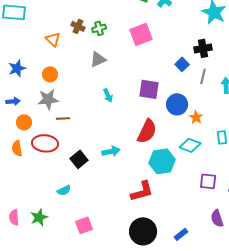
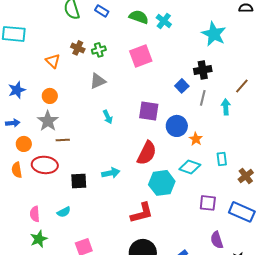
gray star: (48, 99) -> (48, 121), turned -30
black square: (79, 159) -> (79, 181), turned 36
pink semicircle: (14, 217) -> (35, 214), moved

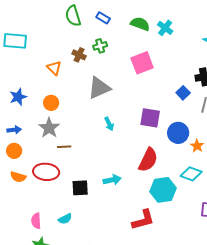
green cross: (99, 50) -> (100, 46), moved
gray triangle: (98, 81) -> (99, 88), size x1.4
orange circle: (24, 144) -> (14, 151), moved
orange semicircle: (17, 170) -> (18, 177), turned -63

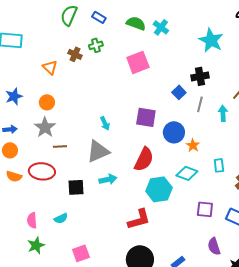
green semicircle: (73, 16) -> (69, 15), turned 40
gray triangle: (99, 88) -> (98, 151), moved

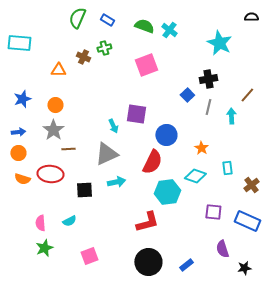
orange triangle: (50, 67) -> (58, 70), turned -42
purple square: (146, 117) -> (136, 114), moved
blue circle: (174, 132) -> (166, 135), moved

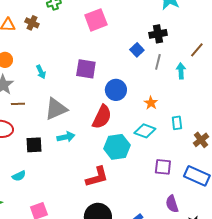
brown cross: (83, 57) -> (32, 23), moved
cyan arrow: (113, 126) -> (41, 72), moved

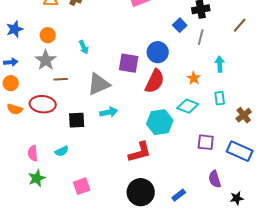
purple square: (86, 69) -> (129, 63), moved
cyan arrow: (181, 71) -> (220, 64), moved
blue circle: (116, 90) -> (158, 52), moved
red semicircle: (102, 117) -> (155, 81), moved

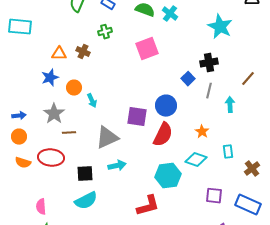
blue star: (15, 29) -> (50, 78), moved
orange circle: (48, 35) -> (74, 88), moved
cyan arrow: (220, 64) -> (230, 105), moved
cyan semicircle: (62, 151) -> (86, 201), moved, size x1.6

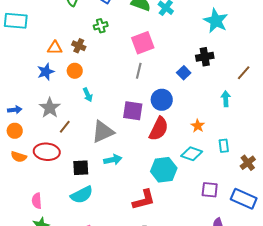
orange circle: (74, 88) -> (75, 71), moved
gray line: (209, 91) -> (139, 71), moved
brown line: (69, 133) -> (65, 127), turned -48

